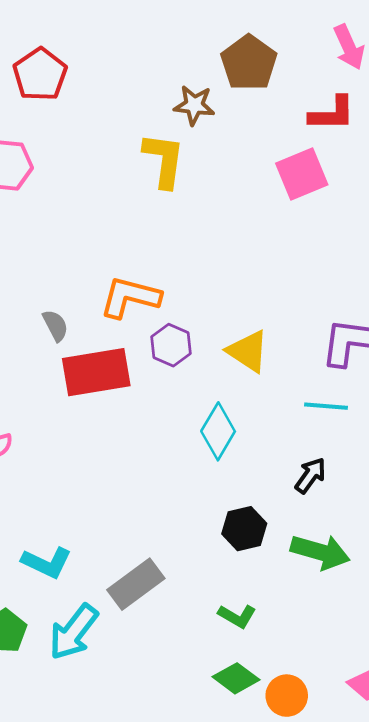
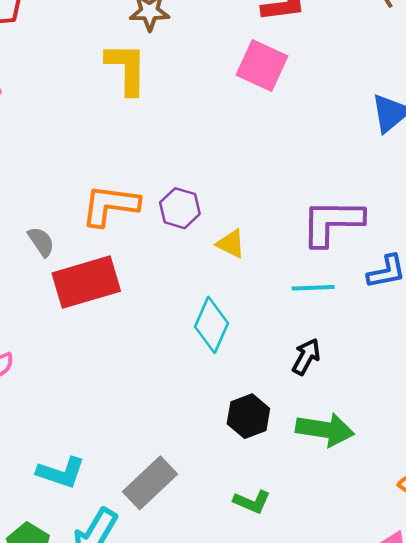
pink square: (302, 174) -> (262, 65), turned -36
purple hexagon: (171, 345) -> (180, 208), moved
yellow triangle: (248, 351) -> (231, 244), size x0.7

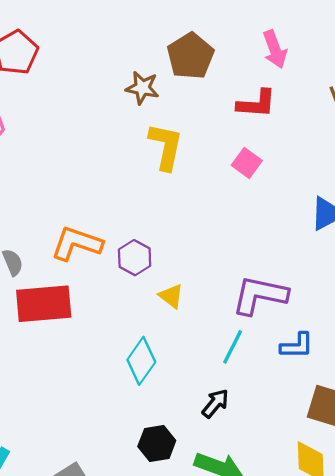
pink square: (262, 65) -> (247, 163), moved, size x0.7
yellow L-shape: (127, 68) -> (166, 146), moved
cyan line: (313, 288) -> (233, 347), turned -72

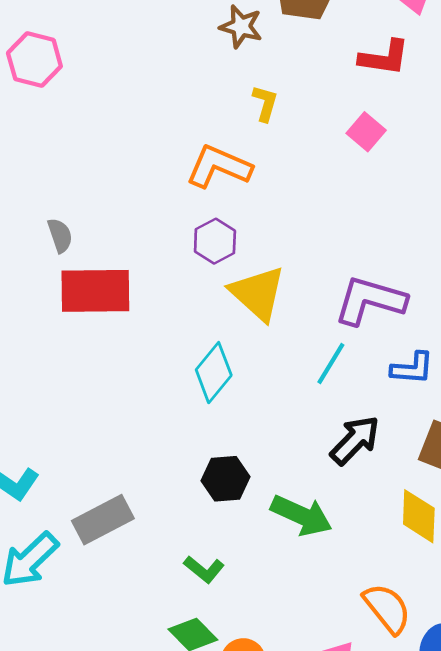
yellow L-shape: (166, 146) -> (265, 103), size x0.6
orange L-shape: (77, 244) -> (219, 167), moved
yellow triangle: (171, 296) -> (258, 293), size x1.8
black arrow: (215, 403) -> (355, 440), moved, size x1.4

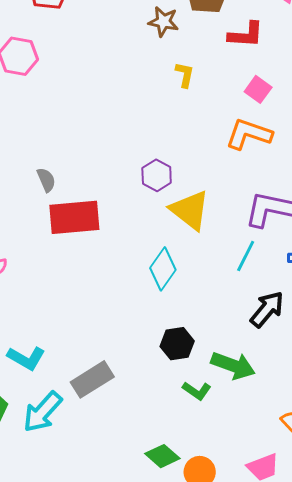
red L-shape: (384, 58) -> (246, 35), moved
orange L-shape: (219, 167) -> (249, 134), moved
green L-shape: (204, 569) -> (197, 391), moved

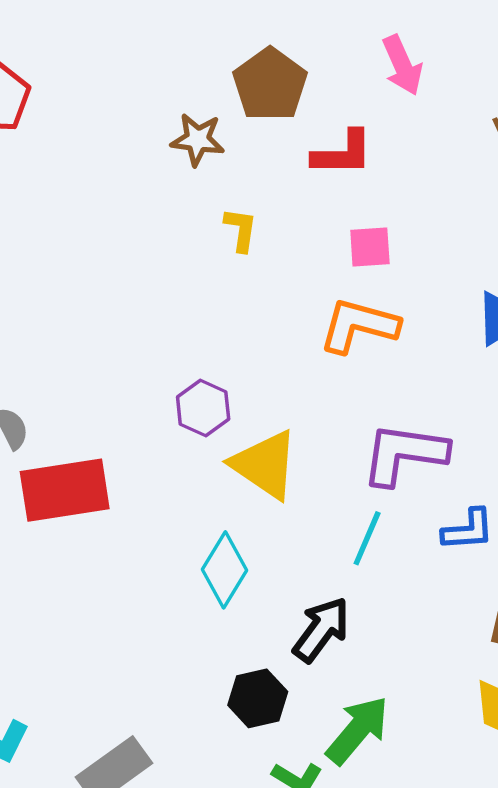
pink square: (258, 89) -> (370, 247), turned -36
black arrow: (267, 309) -> (321, 630), moved
green arrow: (233, 366) -> (358, 730), turned -66

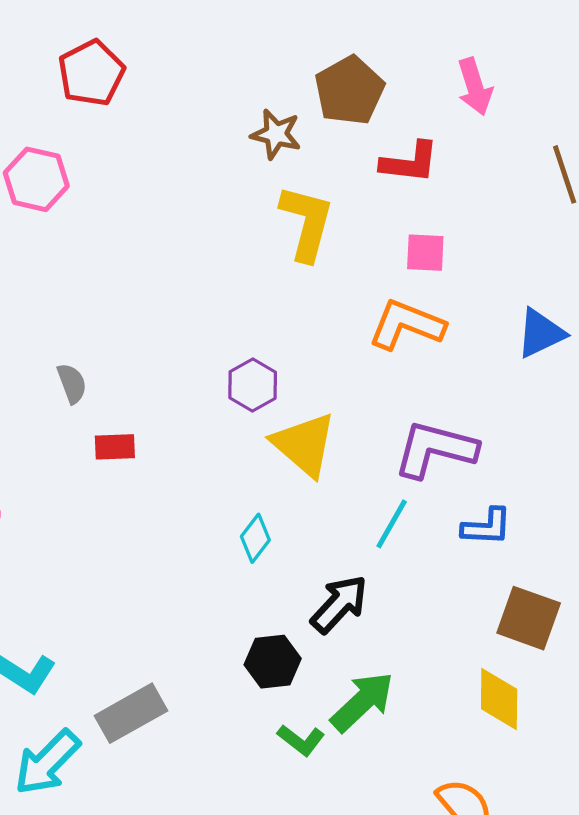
yellow L-shape: (241, 230) -> (307, 223), size x1.8
red rectangle: (65, 490) -> (115, 447), size x0.5
cyan diamond: (225, 570) -> (255, 538), size x0.7

